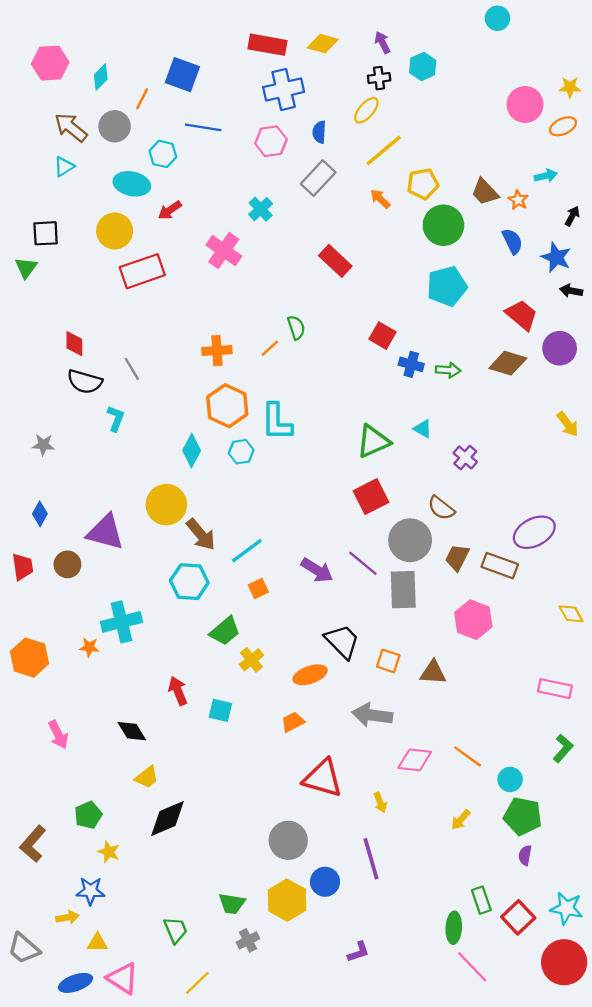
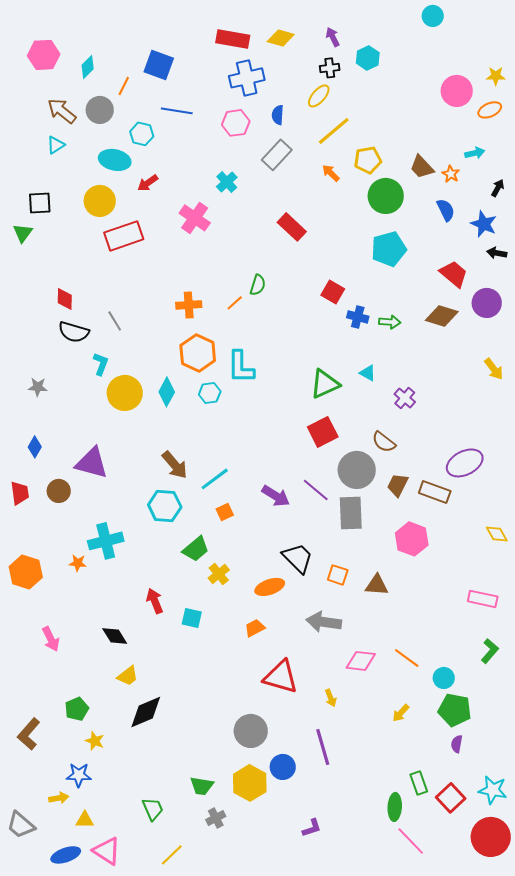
green semicircle: (296, 328) -> (258, 285), turned 35
yellow circle: (166, 505) -> (125, 393), moved

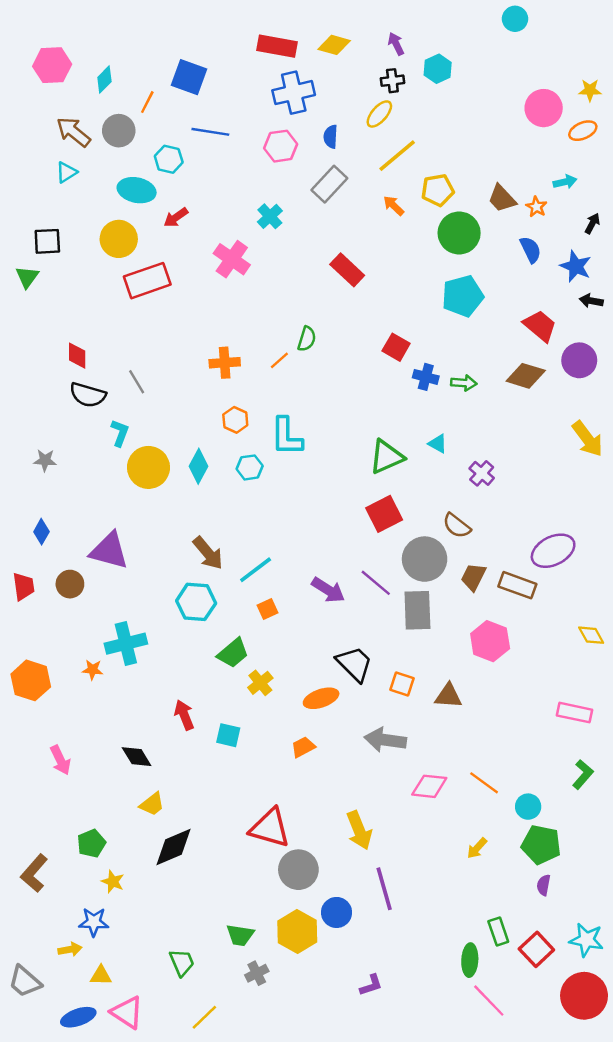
orange hexagon: (198, 353) -> (235, 420), size x0.6
yellow arrow: (494, 369) -> (588, 439), size x1.4
red triangle: (281, 677) -> (270, 828), moved
yellow arrow: (331, 698) -> (359, 830), moved, size x1.8

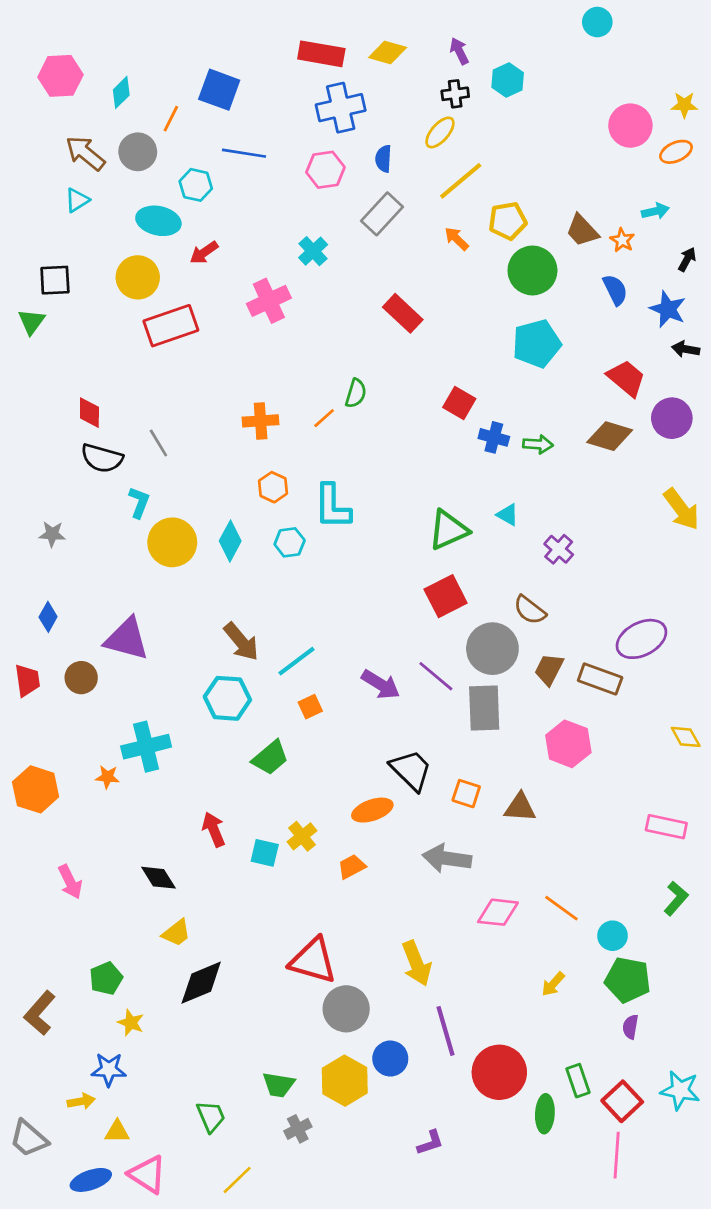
pink cross: (232, 259) -> (269, 301), turned 30
yellow cross: (260, 683) -> (302, 836), moved
red circle: (584, 996) -> (499, 1072), moved
pink line: (489, 1001) -> (617, 1155), moved, turned 48

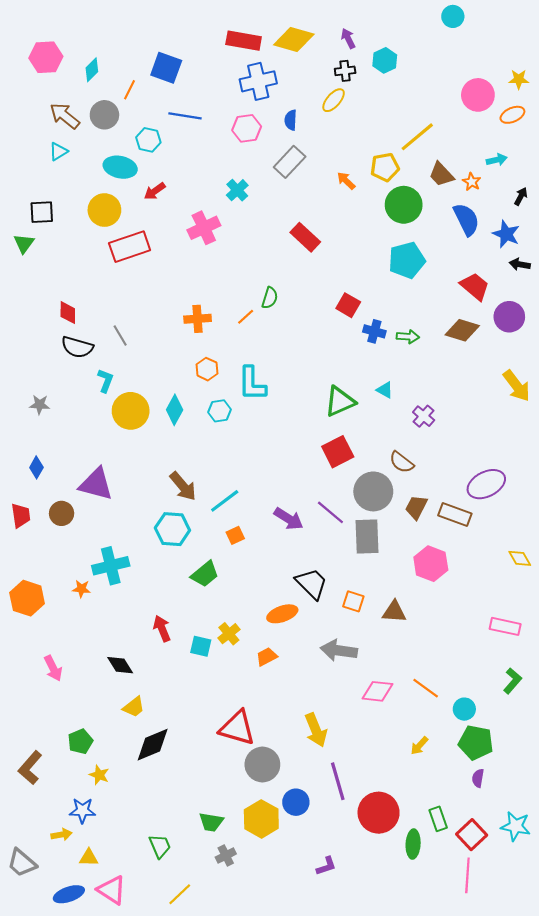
yellow diamond: (388, 52) -> (294, 39), size x1.4
yellow line: (461, 181) -> (417, 137), moved
blue semicircle: (615, 290) -> (466, 219), size x1.4

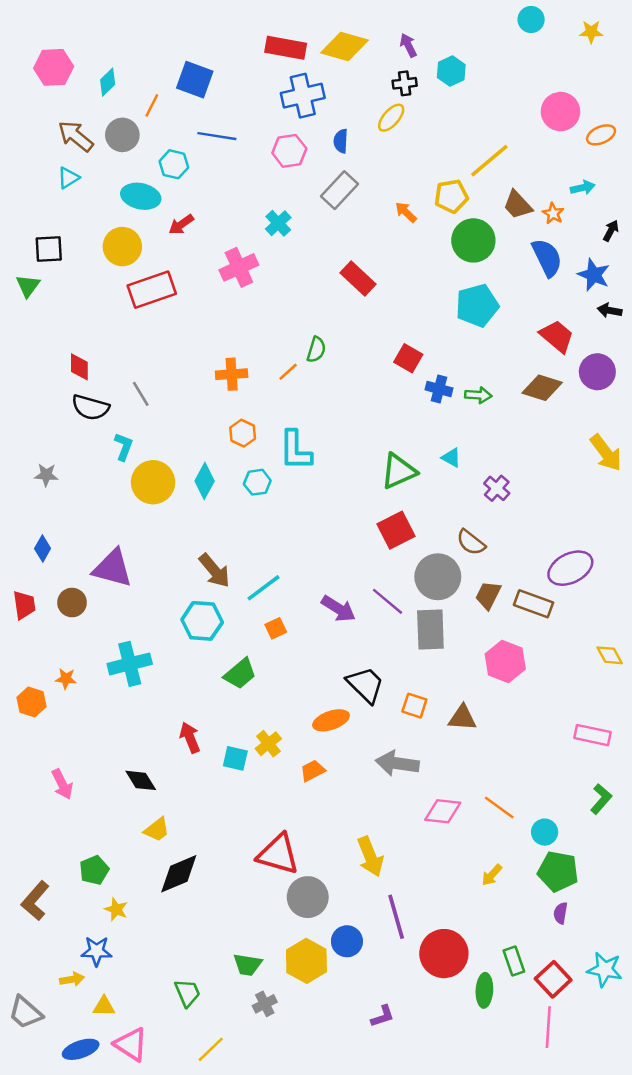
yellow star: (519, 79) -> (591, 32), moved
orange star: (81, 589) -> (66, 679), moved
orange hexagon: (27, 598) -> (32, 702), size x0.7

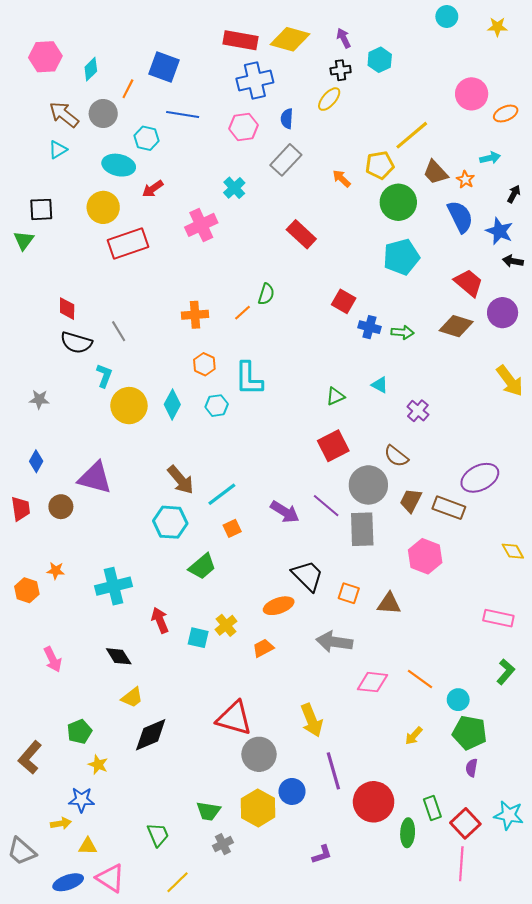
green triangle: (399, 471) -> (335, 396), size x0.6
cyan cross: (130, 664) -> (114, 586), moved

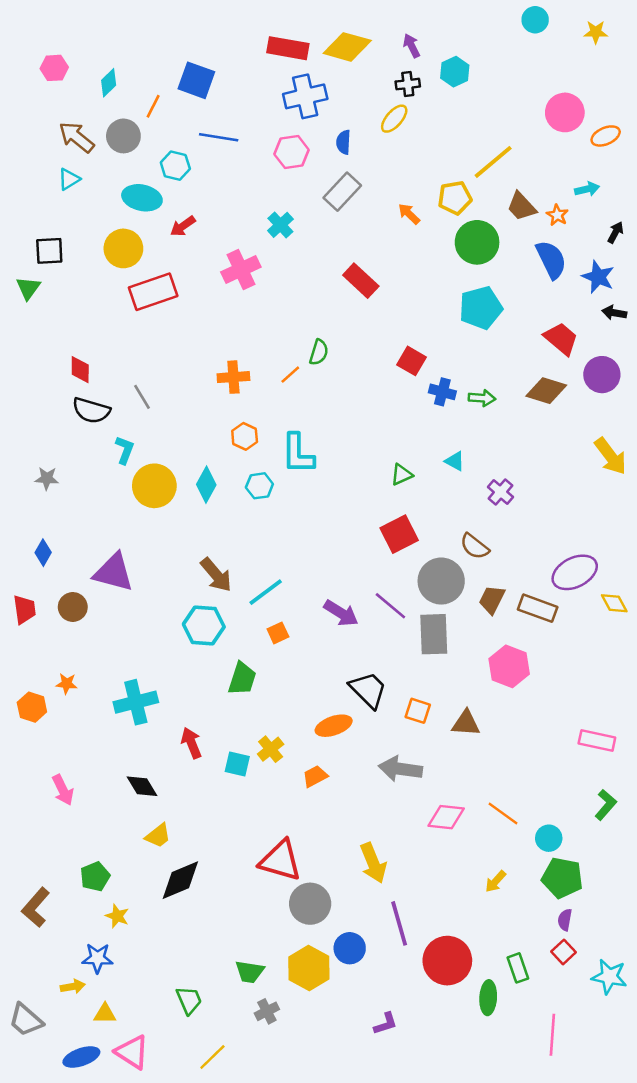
pink hexagon: (45, 57) -> (54, 68), size x0.7
yellow diamond: (513, 551) -> (614, 603), moved
green trapezoid: (202, 567) -> (242, 679), turned -32
red square: (465, 823) -> (564, 952), moved, size x0.7

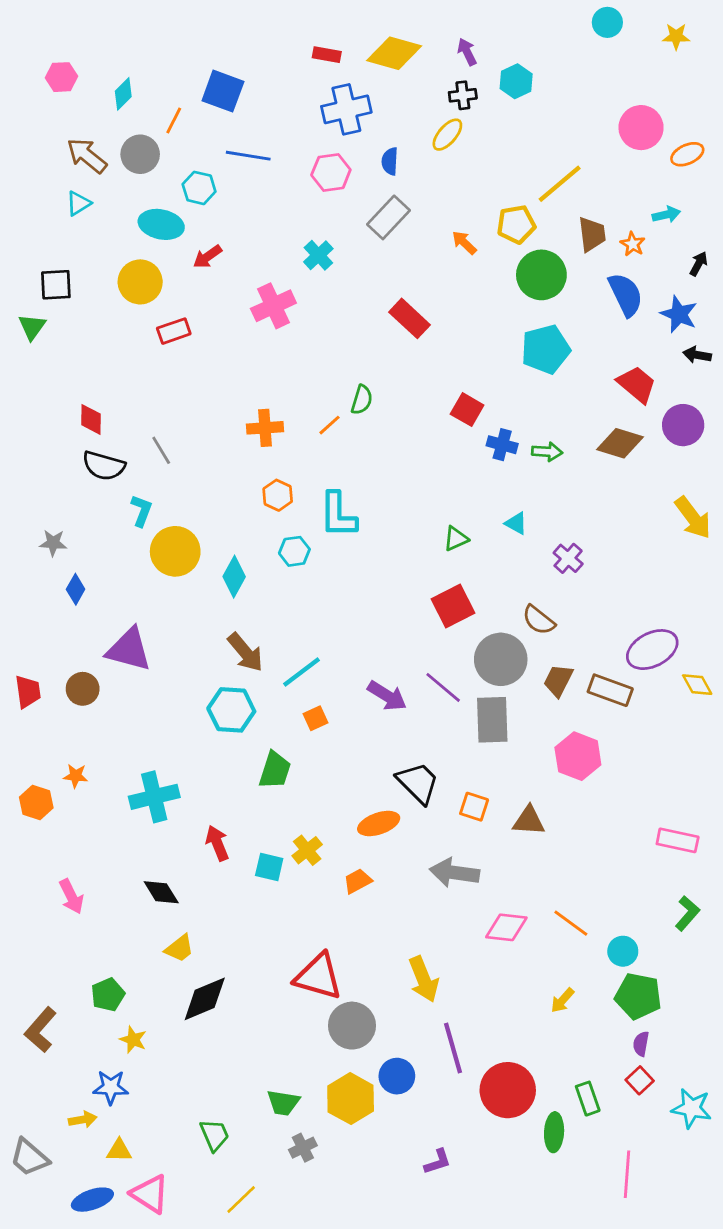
red rectangle: (288, 48) -> (327, 55), size x0.6
brown trapezoid: (522, 206) -> (592, 234), turned -144
red rectangle: (153, 292) -> (174, 331), size x0.6
cyan diamond: (206, 485) -> (234, 577), moved
blue diamond: (43, 553) -> (76, 589), moved

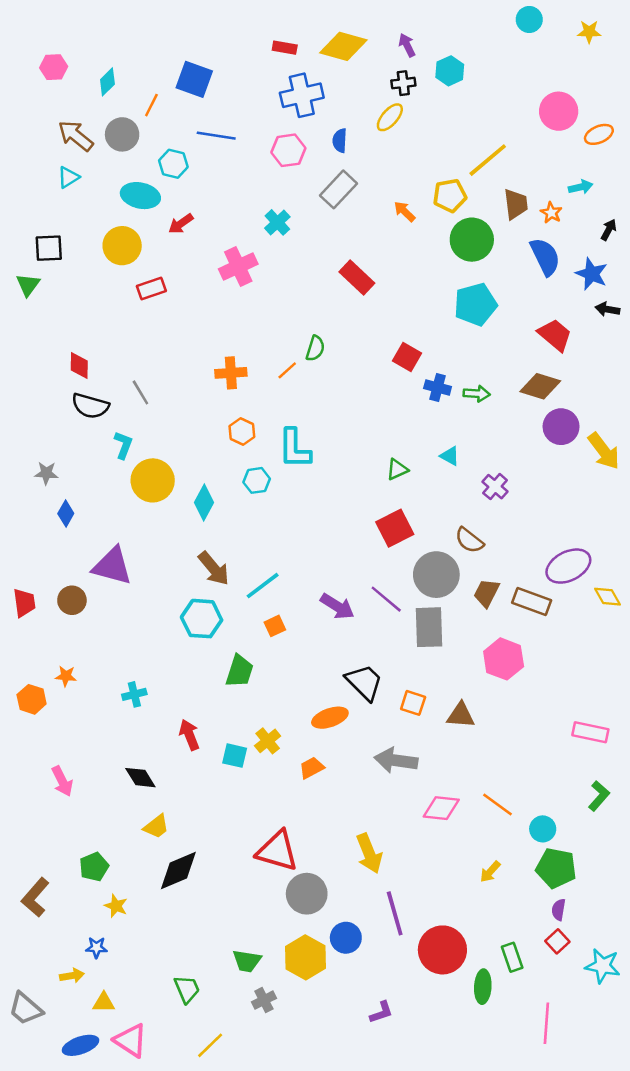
purple circle: (683, 425) -> (561, 427), moved
cyan cross: (154, 797) -> (134, 694), size x0.6
blue star: (111, 1087) -> (96, 948), size x0.7

